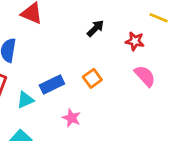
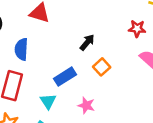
black arrow: (95, 28) -> (87, 42), moved
cyan triangle: (25, 100) -> (48, 101), moved, turned -35

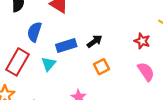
blue rectangle: (65, 77) -> (66, 46), moved
cyan triangle: (48, 101) -> (49, 64), moved

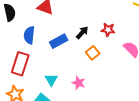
red star: (142, 41) -> (108, 30), moved
cyan triangle: (49, 64) -> (51, 80), moved

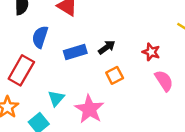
red star: (108, 30) -> (151, 52), moved
pink star: (79, 83) -> (89, 109), size x1.6

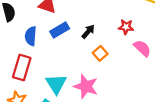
blue rectangle: (75, 52) -> (60, 30), moved
cyan triangle: (56, 98) -> (56, 84), size x1.5

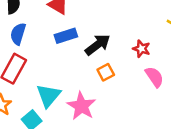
black arrow: (88, 32) -> (98, 45), size x1.5
blue semicircle: (31, 36) -> (18, 34), moved

